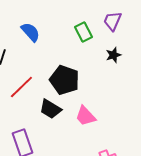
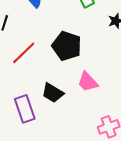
black trapezoid: (50, 109) -> (53, 93), moved

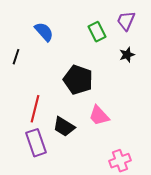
red line: (24, 53) -> (35, 109), moved, turned -32

